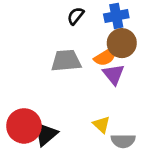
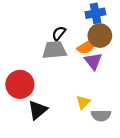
black semicircle: (76, 16) -> (59, 33), moved
yellow triangle: (101, 125) -> (83, 102), turned 32
red circle: (24, 126) -> (20, 84), moved

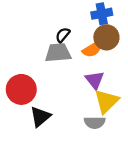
purple triangle: (93, 61) -> (95, 80), moved
yellow triangle: (83, 102) -> (106, 101), moved, size x1.6
gray semicircle: (101, 116) -> (95, 123), moved

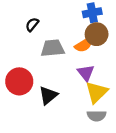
black semicircle: (63, 35) -> (32, 25), moved
black triangle: (40, 117) -> (48, 95), moved
gray semicircle: (95, 123) -> (97, 116), moved

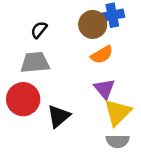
brown circle: (97, 34) -> (93, 24), moved
gray trapezoid: (53, 48) -> (35, 62), moved

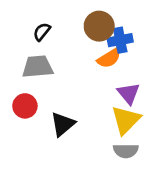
blue cross: (112, 15) -> (120, 40), moved
purple triangle: (104, 89) -> (129, 93), moved
red circle: (23, 99) -> (25, 106), size x0.7

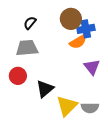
yellow triangle: (126, 120) -> (67, 106), moved

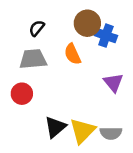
blue cross: (86, 29) -> (106, 36), turned 30
orange semicircle: (78, 42) -> (73, 54), moved, turned 96
black triangle: (45, 89) -> (55, 127), moved

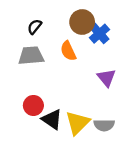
blue cross: (106, 36) -> (99, 34), turned 30
red circle: (22, 94) -> (33, 105), moved
black triangle: (55, 127) -> (52, 119), turned -45

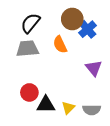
black semicircle: (35, 27) -> (30, 23), size x1.5
black triangle: (52, 119) -> (46, 105), turned -36
yellow triangle: (77, 123) -> (68, 108), size x0.6

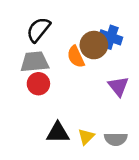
brown circle: (72, 19) -> (94, 45), moved
blue cross: (88, 29) -> (111, 37), turned -30
red circle: (29, 92) -> (38, 84), moved

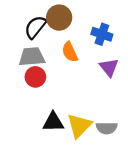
brown circle: (94, 45) -> (59, 18), moved
purple triangle: (118, 86) -> (109, 67), moved
yellow triangle: (86, 137) -> (79, 126), size x1.6

